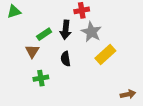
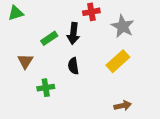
gray star: (91, 32) -> (123, 26), moved
brown triangle: (32, 51) -> (25, 61), moved
brown arrow: (128, 94) -> (123, 106), moved

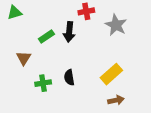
yellow rectangle: (118, 61) -> (111, 74), moved
black semicircle: (73, 66) -> (69, 77), moved

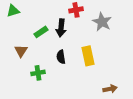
yellow rectangle: (111, 74) -> (88, 56), moved, turned -60
black semicircle: (69, 77) -> (61, 57), moved
brown arrow: (116, 100) -> (110, 89), moved

